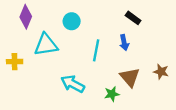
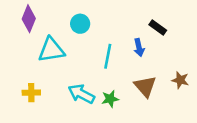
black rectangle: (133, 18) -> (158, 27), moved
yellow cross: (15, 62) -> (31, 93), moved
green star: (112, 94) -> (110, 99), moved

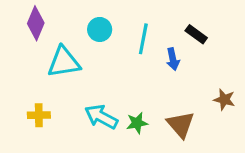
cyan line: (108, 56) -> (143, 39), moved
brown triangle: (145, 86) -> (181, 125), moved

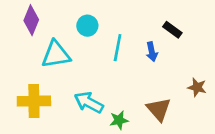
cyan line: (143, 39) -> (118, 48), moved
yellow cross: (39, 115) -> (34, 101), size x1.6
green star: (137, 123) -> (119, 120), moved

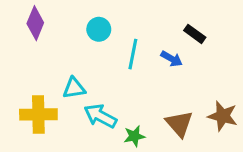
blue arrow: (152, 52) -> (172, 59), turned -48
cyan triangle: (56, 54) -> (74, 88), moved, size x0.7
brown star: (197, 87) -> (223, 116), moved, size x1.4

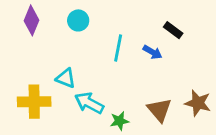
cyan circle: (99, 29) -> (78, 20), moved
cyan triangle: (74, 88) -> (66, 78), turned 30

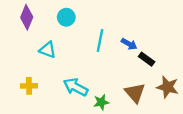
black rectangle: (173, 30) -> (147, 59), moved
cyan triangle: (66, 78) -> (48, 50), moved
yellow cross: (34, 102) -> (29, 86), size x0.6

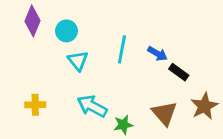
cyan circle: (66, 17) -> (66, 31), moved
cyan triangle: (48, 50) -> (78, 61), moved, turned 30
brown star: (168, 87) -> (204, 106), turned 30

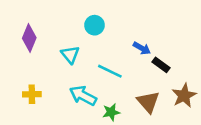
purple diamond: (32, 21) -> (29, 38), moved
cyan circle: (66, 31) -> (95, 25), moved
cyan line: (122, 49) -> (110, 71), moved, turned -75

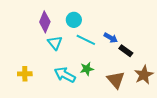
purple diamond: (29, 38) -> (45, 22), moved
cyan line: (110, 71) -> (86, 40), moved
green star: (111, 112) -> (87, 69), moved

